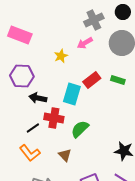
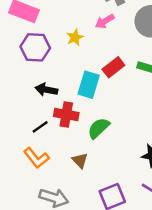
purple hexagon: (22, 76) -> (35, 47), moved

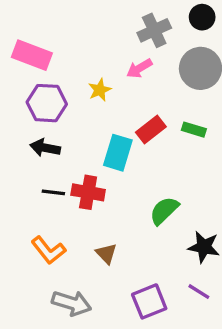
black arrow: (46, 90) -> (45, 148), moved
black line: (40, 127) -> (53, 192), moved, turned 42
green semicircle: (99, 128) -> (164, 211), moved

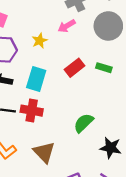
cyan rectangle: (118, 153) -> (36, 79), moved
brown triangle: (106, 254) -> (44, 152), size x1.5

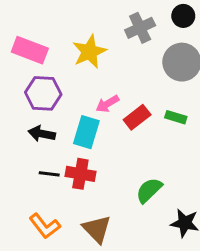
pink arrow: (67, 26) -> (107, 104), moved
yellow star: (40, 41) -> (89, 52), moved, size x1.6

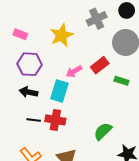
pink rectangle: (30, 50) -> (20, 34), size x0.6
red rectangle: (137, 117) -> (100, 65), moved

